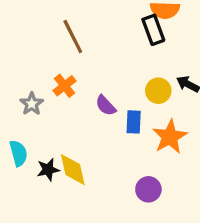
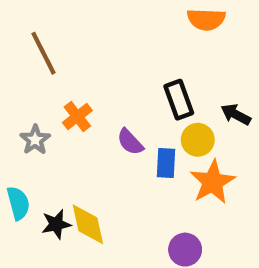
black rectangle: (153, 30) -> (179, 100), moved
brown line: (73, 36) -> (44, 53), moved
yellow circle: (158, 91) -> (198, 140), moved

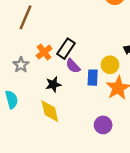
brown line: (44, 53) -> (26, 17), turned 50
black rectangle: (179, 100) -> (66, 49), moved, turned 54
black star: (56, 224) -> (53, 84), moved

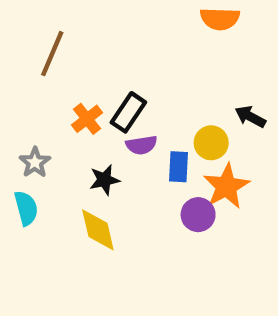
gray star: (21, 65) -> (35, 162), moved
purple semicircle: (73, 66) -> (141, 145), turned -56
purple circle: (103, 125) -> (198, 215), moved

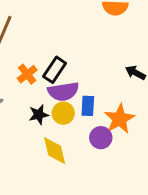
yellow circle: (211, 143) -> (63, 113), moved
purple semicircle: (141, 145) -> (63, 91), size x1.5
yellow diamond: (98, 230) -> (55, 151), moved

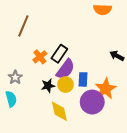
purple semicircle: (63, 91) -> (66, 69), turned -45
purple circle: (101, 138) -> (92, 102), size x1.5

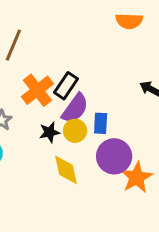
orange cross: (40, 57) -> (37, 90), size x1.5
orange star: (106, 89) -> (137, 177), moved

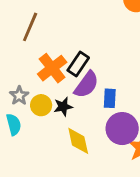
yellow circle: (75, 131) -> (41, 105), moved

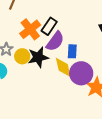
black star: (63, 107) -> (38, 57), size x1.5
yellow diamond: (78, 141) -> (63, 67), moved

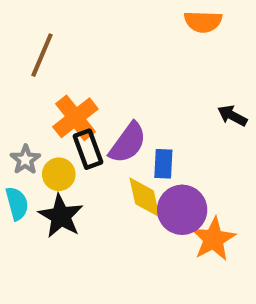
black rectangle: (49, 26) -> (88, 149), moved, turned -54
black star: (38, 57) -> (61, 216), moved, turned -30

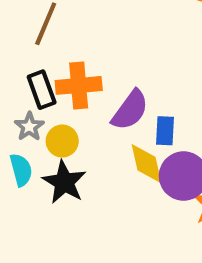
orange cross: (75, 118) -> (79, 85), turned 33
black rectangle: (88, 149) -> (42, 90), moved

